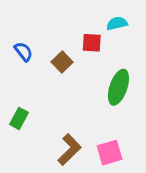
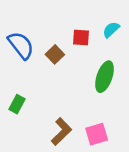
cyan semicircle: (117, 23) -> (111, 30), moved, turned -30
blue semicircle: (23, 52) -> (21, 45), size x1.6

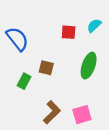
brown square: (55, 54) -> (46, 68), moved, turned -32
green rectangle: (17, 104) -> (24, 81), moved

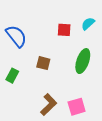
green rectangle: (24, 81) -> (12, 76), moved

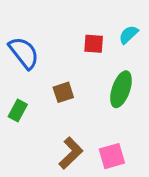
brown square: (43, 63) -> (63, 92), turned -32

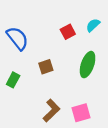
red square: (94, 44) -> (68, 32), turned -32

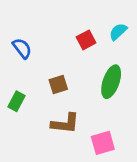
blue semicircle: (17, 38) -> (22, 48), size x0.7
brown L-shape: (51, 111) -> (65, 123), moved, turned 50

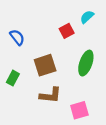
cyan semicircle: (118, 32) -> (87, 17), moved
brown square: (58, 84) -> (45, 65), size x1.5

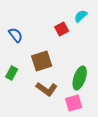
green ellipse: (86, 63) -> (80, 78), moved
brown L-shape: (50, 95) -> (47, 89), turned 30

